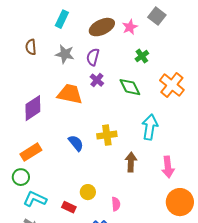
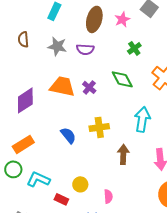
brown ellipse: (102, 27) -> (94, 19), turned -50
purple semicircle: (93, 57) -> (85, 49), turned -102
purple cross: (97, 80) -> (89, 87), moved
cyan L-shape: (35, 199) -> (38, 179), moved

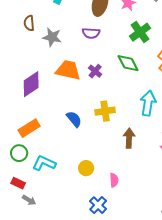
gray star: (57, 46) -> (52, 37), moved
green cross: (134, 48) -> (140, 32), size x1.5
red rectangle: (61, 199) -> (18, 183), moved

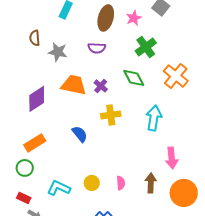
yellow cross: (105, 111) -> (111, 115), moved
brown arrow: (129, 138) -> (151, 183), moved
cyan L-shape: (44, 163) -> (59, 188), moved
pink semicircle: (114, 180) -> (121, 183), moved

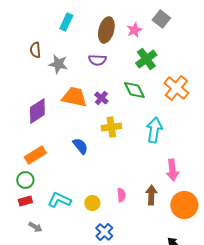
yellow circle: (92, 183) -> (92, 203), moved
red rectangle: (24, 198) -> (25, 201), moved, turned -40

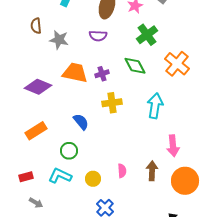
purple cross: (101, 98) -> (102, 74), turned 32
purple diamond: (37, 111) -> (38, 87), turned 56
green circle: (25, 180) -> (69, 151), moved

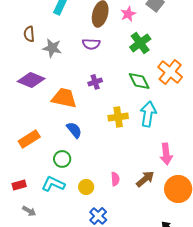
green diamond: (135, 66) -> (139, 81), moved
orange trapezoid: (75, 73) -> (64, 98), moved
purple diamond: (38, 87) -> (31, 80), moved
yellow cross: (112, 103) -> (118, 117), moved
brown arrow: (152, 171) -> (145, 179), turned 48

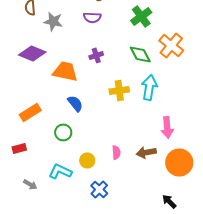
brown arrow: (145, 179) -> (146, 152), turned -150
cyan L-shape: (53, 184) -> (60, 171), moved
red rectangle: (19, 185) -> (19, 148), moved

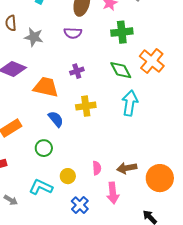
green cross: (141, 16) -> (122, 32), turned 30
yellow cross: (119, 90) -> (86, 106), moved
pink arrow: (167, 127) -> (113, 193), moved

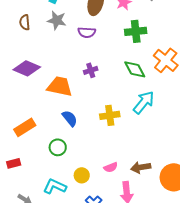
gray star: (34, 37) -> (57, 20), moved
cyan arrow: (130, 103) -> (144, 102), turned 30
yellow cross: (86, 106) -> (110, 115), moved
pink semicircle: (97, 168) -> (111, 167), turned 72

